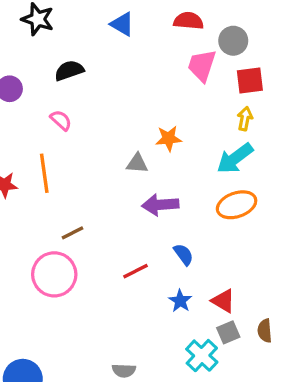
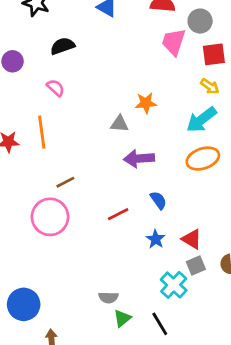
yellow arrow: (245, 119) -> (210, 86), turned 114

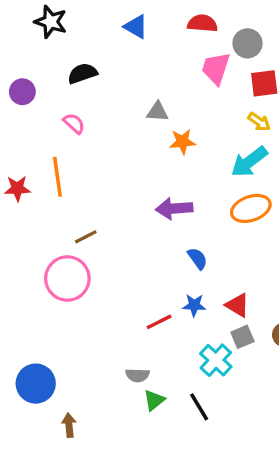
gray triangle: (119, 124) -> (157, 112), moved
red line: (118, 214) -> (159, 322), moved
blue star: (156, 239) -> (194, 305), turned -30

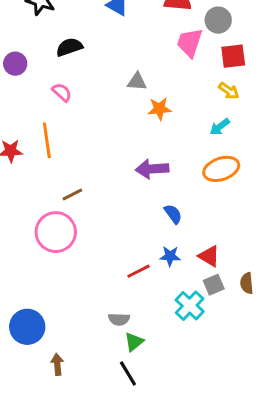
cyan arrow: (249, 162) -> (220, 127), size x0.6
black line: (199, 407) -> (128, 373), moved

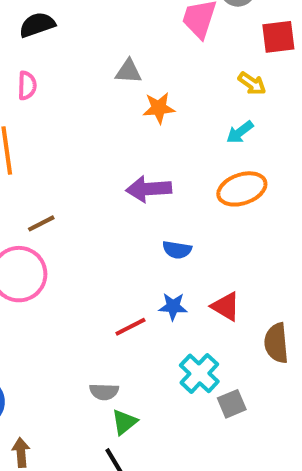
red square: (233, 56) -> (278, 37), moved
pink semicircle: (62, 92) -> (27, 86), turned 50
blue semicircle: (173, 214) -> (177, 250), turned 135
brown semicircle: (247, 283) -> (276, 343), size x1.4
gray square: (214, 285) -> (232, 404), moved

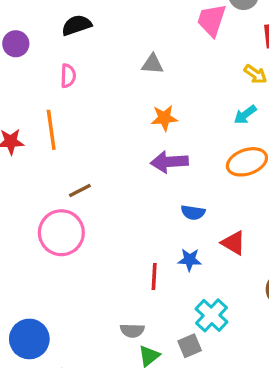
orange star: (159, 108) -> (164, 118), moved
red triangle: (226, 307) -> (233, 243), moved
red line: (130, 327) -> (154, 277), turned -60
gray square: (232, 404) -> (190, 346), moved

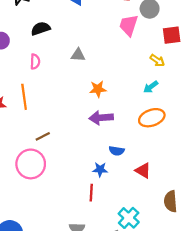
gray triangle: (152, 64) -> (78, 55), moved
blue star: (190, 260) -> (100, 169), moved

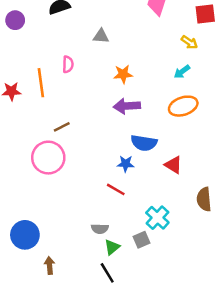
pink semicircle: (35, 62) -> (68, 64), moved
blue semicircle: (117, 151) -> (144, 143), size x1.5
red line: (91, 193) -> (116, 189), turned -63

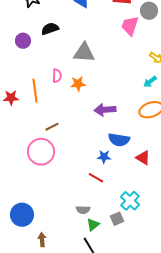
purple circle: (15, 20) -> (23, 41), moved
gray triangle: (101, 36) -> (84, 53), size x1.6
orange star: (123, 74) -> (78, 84), moved

